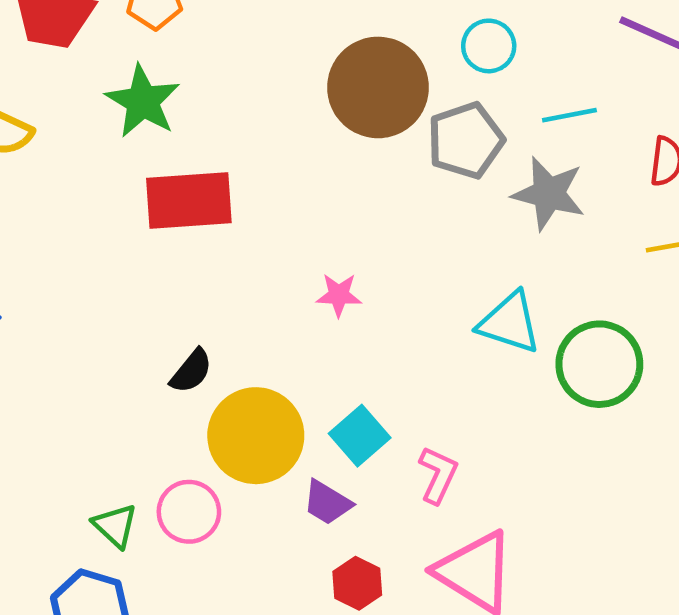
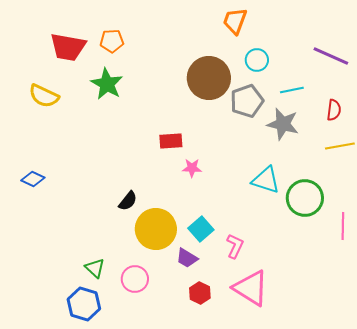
red rectangle: (189, 200) -> (171, 141), moved, size x0.6
pink circle: (189, 512) -> (135, 279), moved

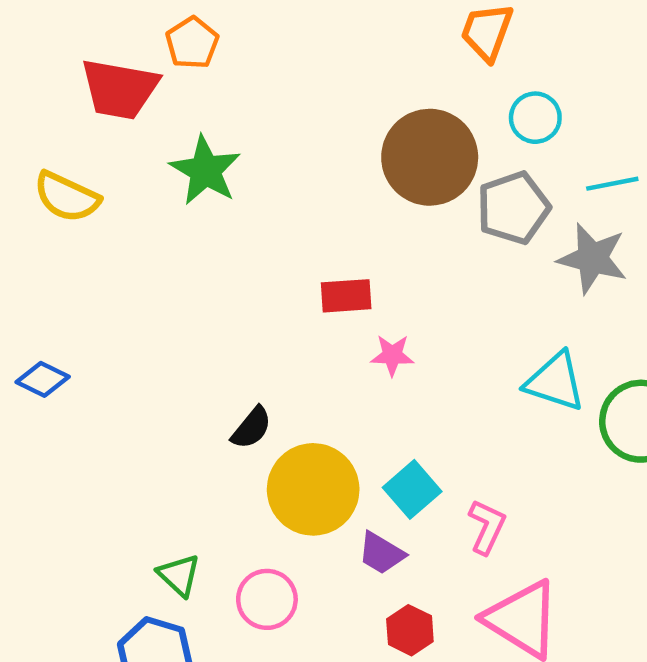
orange pentagon: (112, 41) -> (192, 43), moved, turned -30

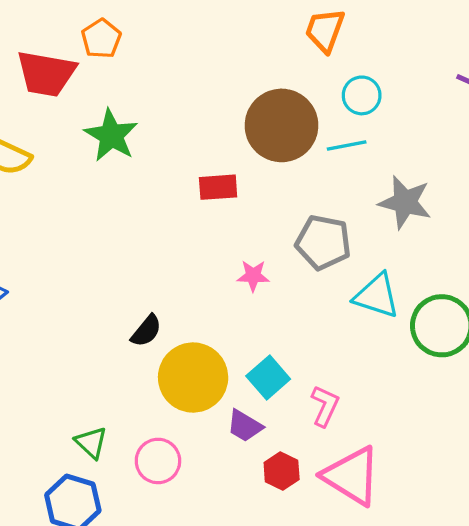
cyan line: (612, 184) -> (347, 145), moved
gray pentagon: (513, 208) -> (323, 242), moved, turned 30
red rectangle: (346, 296) -> (218, 187), moved
red hexagon: (410, 630) -> (282, 471), moved

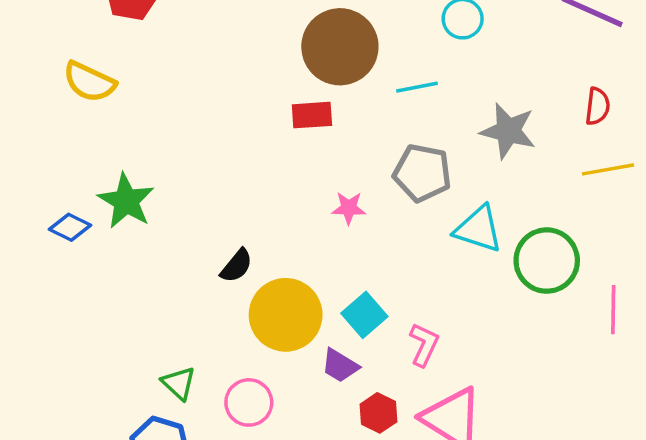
brown circle: (282, 125) -> (340, 47), moved
green star: (111, 135) -> (126, 201), moved
cyan line: (347, 145) -> (417, 87), moved

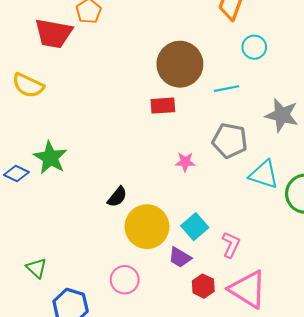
green triangle: (179, 383) -> (37, 268), moved

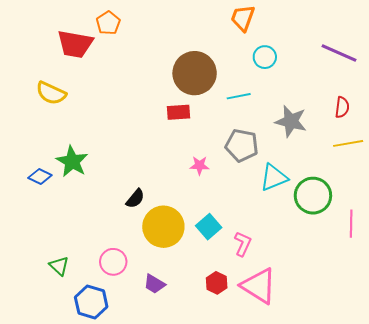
cyan triangle: (264, 175) -> (274, 178), turned -40
purple trapezoid: (180, 257) -> (154, 284), moved
pink circle: (125, 280) -> (113, 262), moved

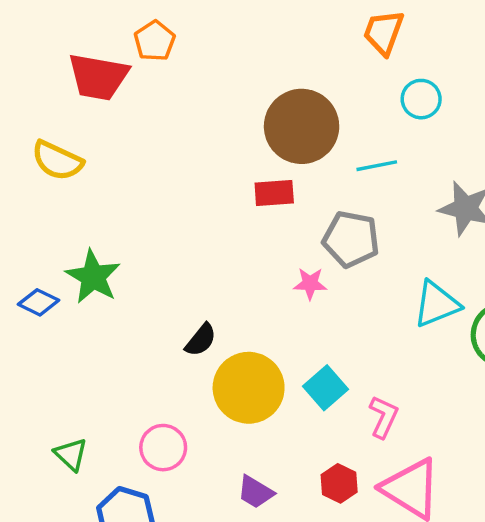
gray pentagon: (242, 145) -> (351, 239), moved
purple trapezoid: (154, 284) -> (255, 492), moved

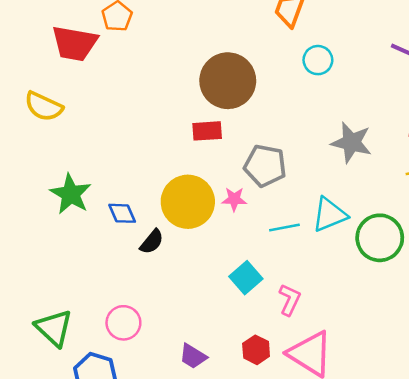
cyan line: (377, 166) -> (284, 228), moved
blue diamond: (38, 302) -> (122, 213), moved, turned 40
yellow circle: (249, 388) -> (188, 202), moved
green triangle: (71, 454) -> (54, 328), size x1.5

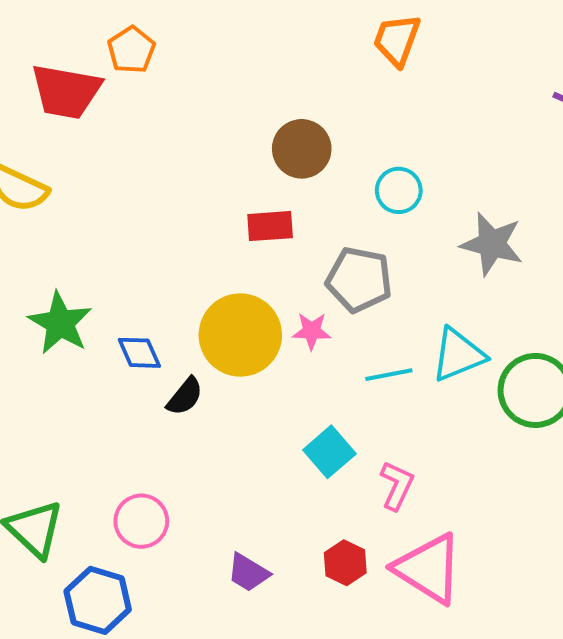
cyan circle: (318, 60) -> (399, 190), moved
brown circle: (228, 81) -> (302, 149), size x0.7

